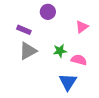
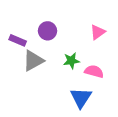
purple circle: (48, 12) -> (48, 31), moved
purple rectangle: (24, 30) -> (18, 40), moved

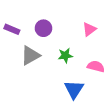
purple rectangle: (18, 40) -> (12, 29), moved
pink semicircle: (94, 71) -> (96, 66), moved

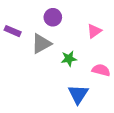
purple circle: (43, 28) -> (53, 17), moved
gray triangle: (30, 55) -> (41, 44), moved

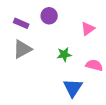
purple rectangle: (13, 31) -> (21, 23), moved
gray triangle: (41, 44) -> (22, 49), moved

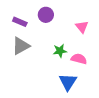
pink triangle: (88, 29) -> (82, 27), turned -32
pink semicircle: (94, 65) -> (79, 59), moved

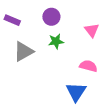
purple rectangle: (20, 22) -> (12, 20), moved
green star: (60, 51) -> (56, 41), moved

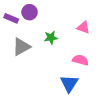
purple circle: (51, 17) -> (30, 12), moved
pink triangle: (92, 30) -> (83, 27), turned -32

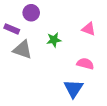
purple rectangle: (11, 18) -> (12, 29), moved
gray triangle: (21, 47) -> (22, 50), turned 48

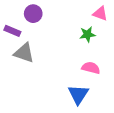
pink triangle: (89, 29) -> (100, 14), moved
green star: (54, 40) -> (87, 34), moved

